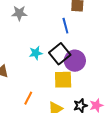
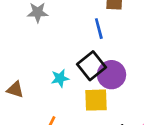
cyan star: (36, 53) -> (60, 78), moved

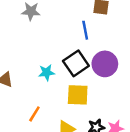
purple circle: (111, 75) -> (105, 64), moved

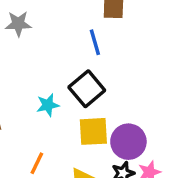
purple circle: (105, 64) -> (128, 142), moved

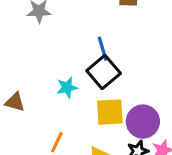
blue line: (95, 42) -> (103, 49), moved

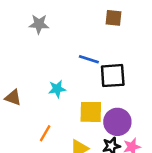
blue line: (103, 49) -> (89, 59), turned -60
black square: (104, 72) -> (113, 76), moved, turned 32

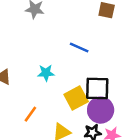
black square: (113, 76) -> (97, 88), moved
yellow square: (91, 112) -> (76, 98), turned -35

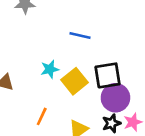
yellow square: (76, 98) -> (74, 81), moved

